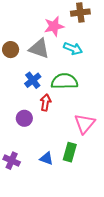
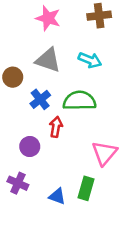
pink star: (54, 26) -> (48, 18), moved, turned 30
brown circle: (11, 50) -> (13, 77), moved
purple cross: (12, 161) -> (18, 183), moved

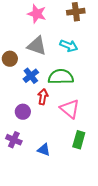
pink triangle: (104, 153) -> (70, 109), moved, turned -30
green rectangle: (86, 188) -> (79, 140), moved

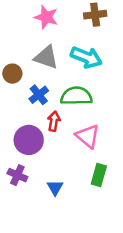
cyan arrow: (69, 46) -> (86, 57), size x1.4
purple circle: (23, 112) -> (29, 140), size x1.5
blue triangle: (44, 150) -> (55, 188), turned 40

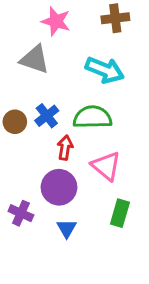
gray triangle: (46, 57) -> (35, 59), moved
brown circle: (12, 74) -> (15, 122), moved
purple circle: (29, 140) -> (59, 187), moved

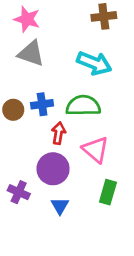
pink star: (56, 21) -> (27, 19), moved
blue cross: (47, 116) -> (42, 104), turned 30

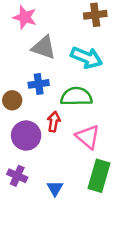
gray triangle: (31, 54) -> (44, 47), moved
blue cross: (42, 104) -> (39, 84), moved
purple circle: (53, 169) -> (26, 136), moved
green rectangle: (108, 192) -> (99, 176), size x1.4

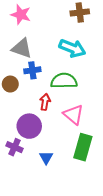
gray triangle: (44, 47) -> (22, 48), moved
purple circle: (26, 136) -> (29, 126), moved

